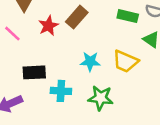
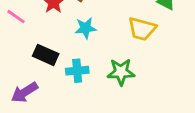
cyan star: (90, 62) -> (86, 28), moved
black rectangle: (34, 72) -> (46, 55), turned 35

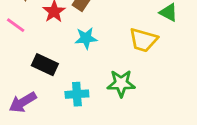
cyan cross: (77, 71) -> (77, 94), moved

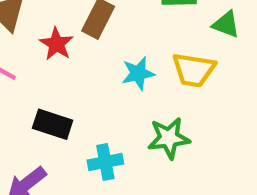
cyan star: (86, 38) -> (138, 73), moved

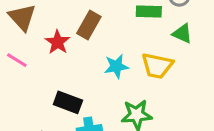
black rectangle: (53, 124) -> (68, 102), moved

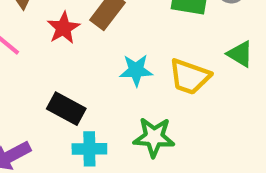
green triangle: (182, 33) -> (240, 54), moved

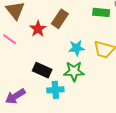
green star: (154, 137) -> (74, 71), moved

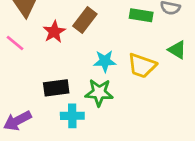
black rectangle: (42, 70) -> (56, 88), turned -36

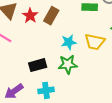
red star: (54, 32) -> (30, 16), moved
cyan cross: (72, 116) -> (46, 90), moved

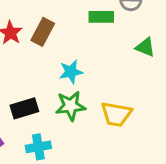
yellow trapezoid: (95, 42) -> (116, 114), moved

